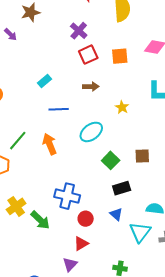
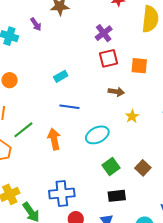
brown arrow: (91, 87) -> (116, 92), moved
brown square: (142, 156) -> (143, 168), turned 35
blue cross: (67, 196) -> (62, 193), turned -30

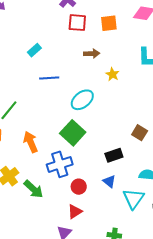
red square: (109, 58) -> (77, 23), turned 30
orange arrow: (54, 139) -> (31, 142), moved
green square: (111, 167) -> (73, 133), moved, size x1.4
brown square: (143, 168) -> (140, 133), moved

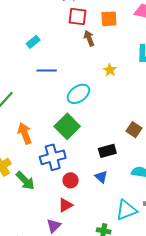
brown arrow: (92, 54) -> (89, 38), moved, turned -112
cyan triangle: (133, 199) -> (126, 210), moved, turned 30

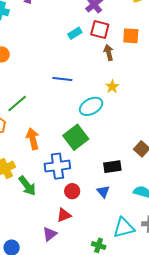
cyan rectangle: (33, 42) -> (75, 33), moved
yellow star: (110, 70) -> (112, 87), moved

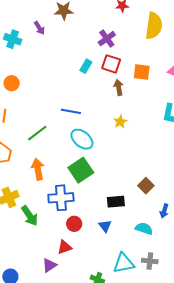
cyan rectangle: (75, 33) -> (86, 66), turned -32
green line: (17, 104) -> (37, 133), moved
cyan ellipse: (91, 106) -> (82, 139), moved, turned 65

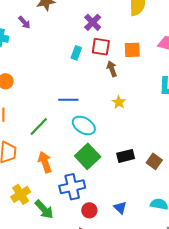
black rectangle: (116, 202) -> (126, 156), moved

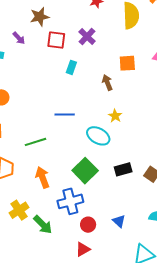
red square: (101, 47) -> (56, 40), moved
cyan ellipse: (84, 125) -> (98, 136), moved
green line: (39, 127) -> (36, 142), turned 30

